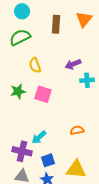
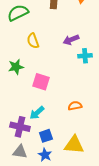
pink square: (43, 94) -> (41, 82), moved

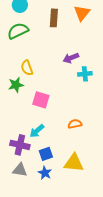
yellow semicircle: (33, 41) -> (27, 68), moved

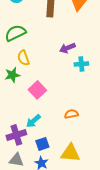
green semicircle: (18, 31) -> (15, 33), moved
pink square: (41, 100) -> (37, 90), turned 30
purple cross: (20, 145) -> (16, 135), turned -30

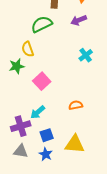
green semicircle: (15, 33) -> (42, 24), moved
purple arrow: (67, 48) -> (79, 20), moved
cyan cross: (81, 64) -> (86, 55), turned -32

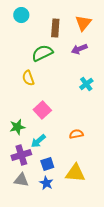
green star: (17, 66) -> (17, 127), moved

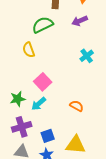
orange semicircle: (76, 134) -> (77, 106), turned 40
cyan arrow: (38, 141) -> (39, 104), moved

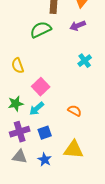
yellow semicircle: (29, 50) -> (18, 66), moved
blue square: (48, 136) -> (45, 133), moved

